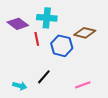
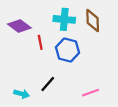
cyan cross: (47, 18) -> (64, 19), moved
brown diamond: (85, 33) -> (93, 20), moved, turned 75

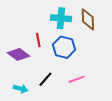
purple diamond: (19, 26) -> (18, 54), moved
pink line: (90, 93) -> (76, 79), moved

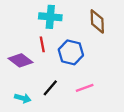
cyan cross: (61, 18) -> (50, 17), moved

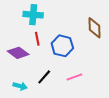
cyan cross: (50, 17) -> (33, 15), moved
brown diamond: (97, 21) -> (94, 28), moved

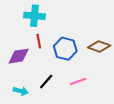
brown diamond: (94, 28) -> (99, 47), moved, turned -70
purple diamond: (18, 53) -> (19, 56), turned -45

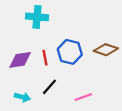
red line: (39, 41) -> (45, 58), moved
pink line: (78, 81) -> (83, 97), moved

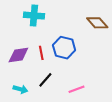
brown diamond: (106, 50) -> (97, 23), moved, turned 30

